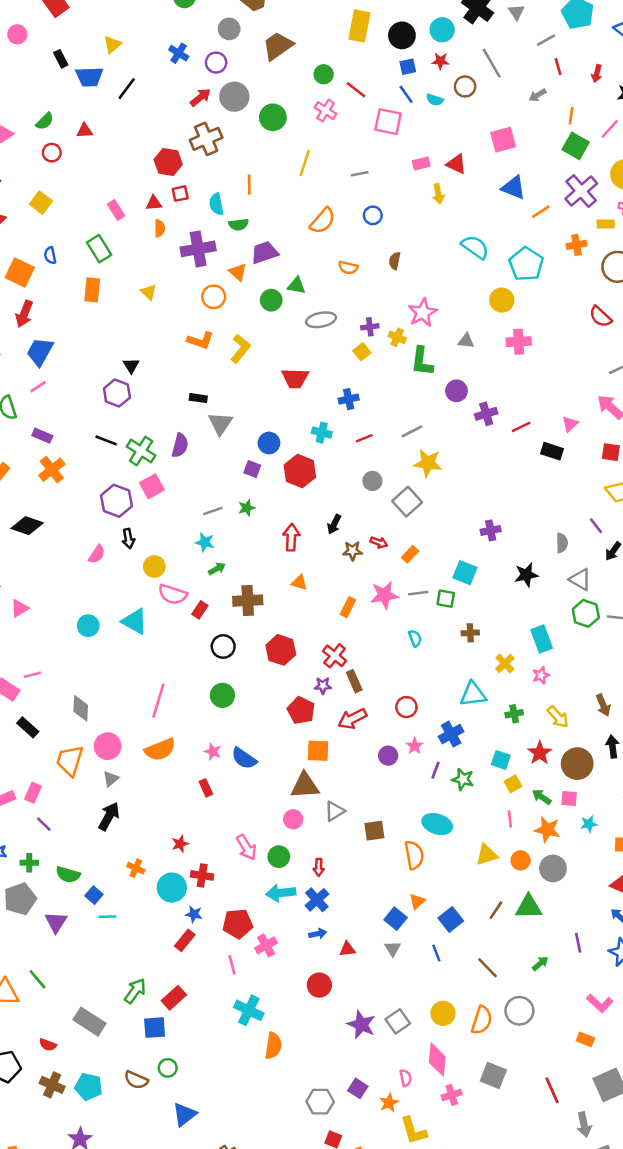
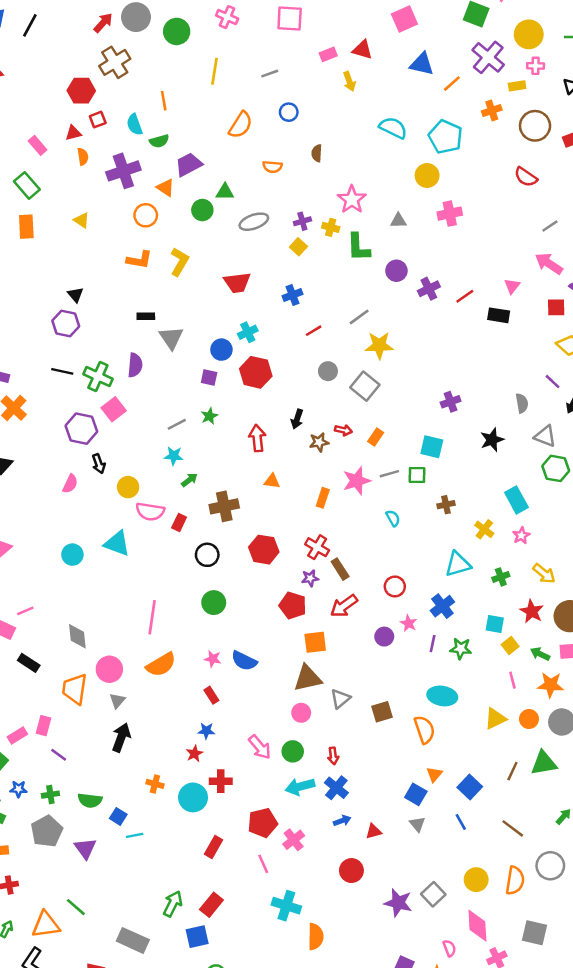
cyan cross: (322, 433) -> (248, 332), moved, turned -30
blue star: (194, 914) -> (206, 731), moved

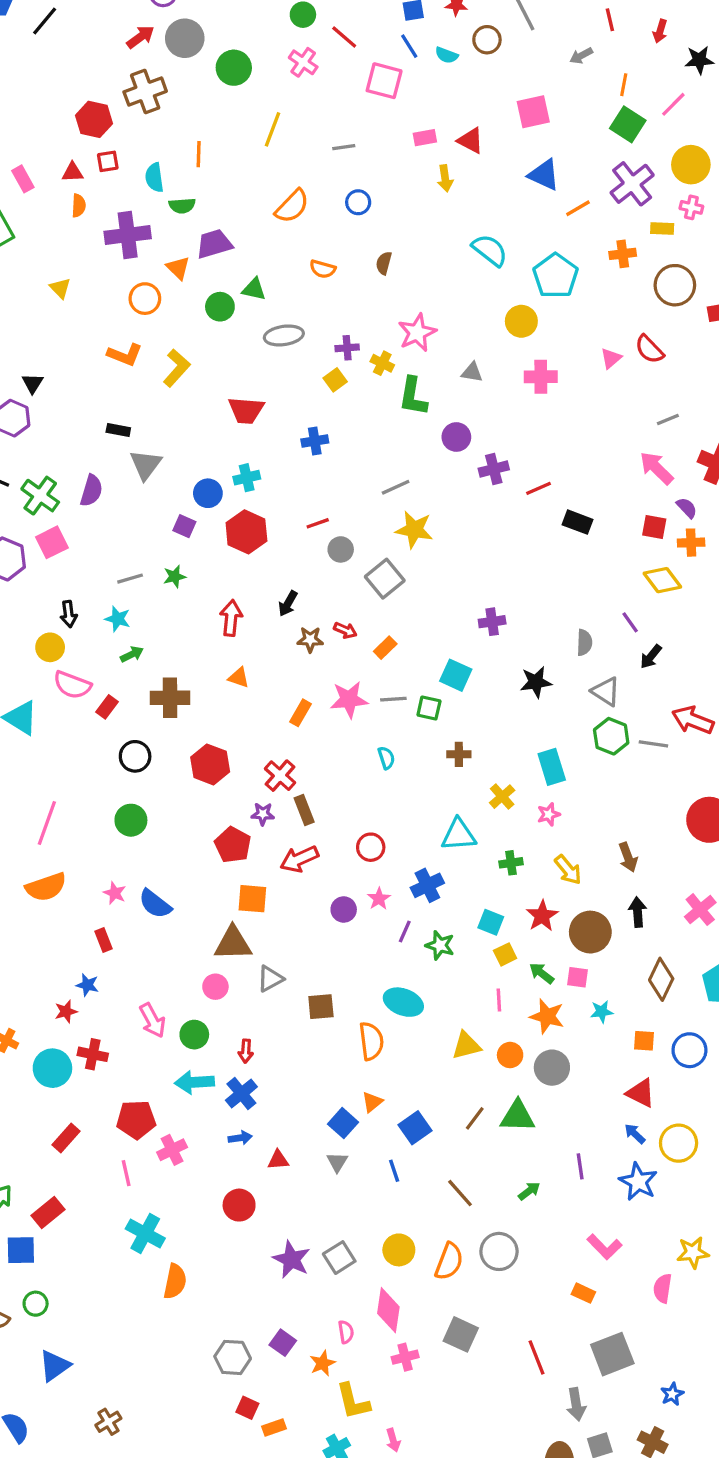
pink triangle: (512, 286) -> (611, 358), moved
red line: (314, 331) -> (318, 523), moved
black arrow: (99, 464) -> (69, 614), moved

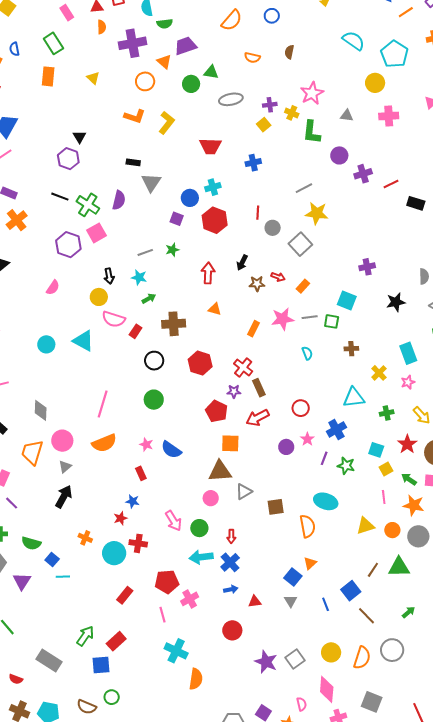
red line: (318, 523) -> (258, 213), turned -64
blue square: (415, 1128) -> (351, 591), moved

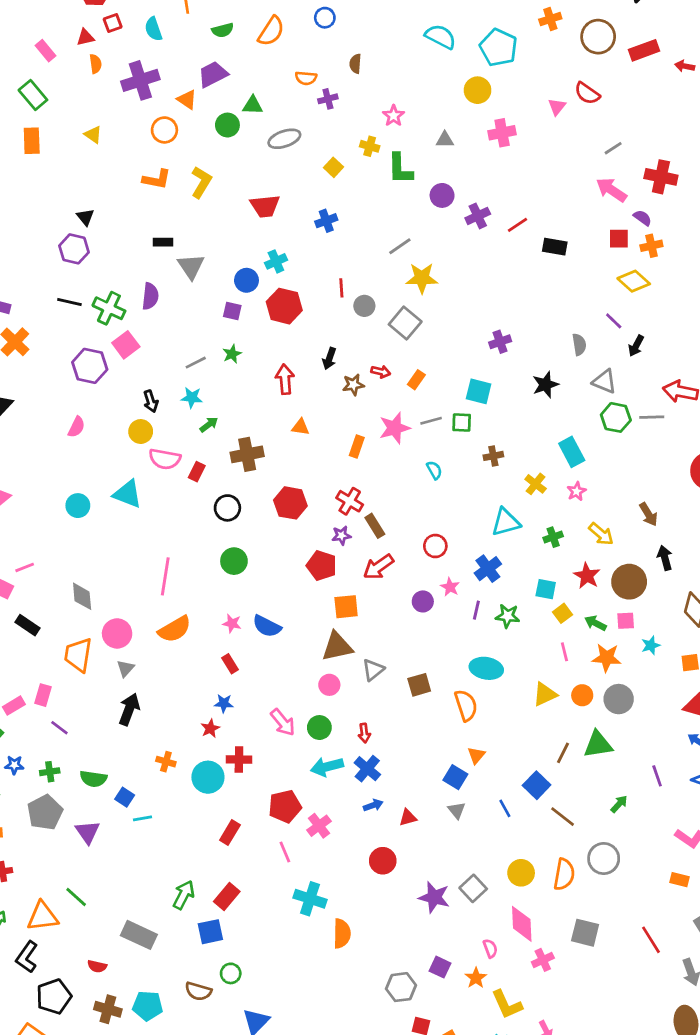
green semicircle: (165, 24) -> (223, 30), moved
pink star: (312, 93) -> (394, 116), size x0.7
purple cross: (270, 105) -> (328, 99), moved

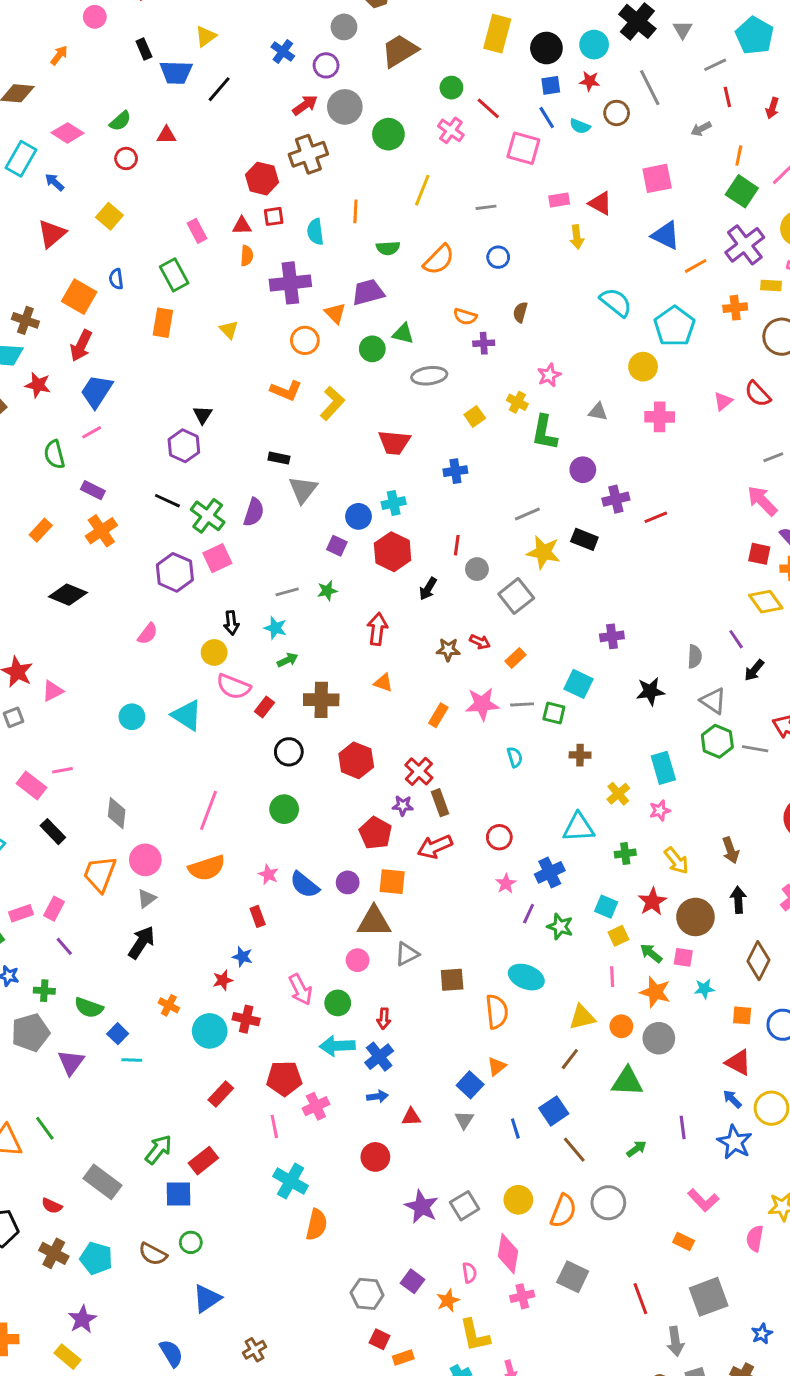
black rectangle: (555, 247) -> (584, 539), moved
black arrow: (329, 359) -> (428, 589), moved
purple circle: (423, 601) -> (348, 882), moved
brown line: (563, 753) -> (570, 1059), moved

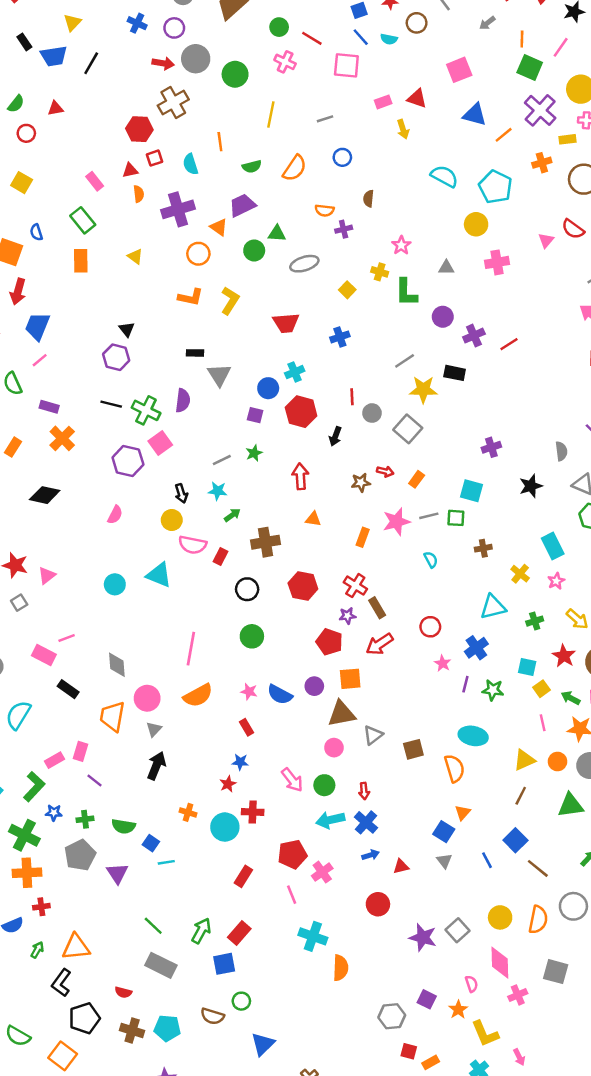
red arrow: (305, 105) -> (163, 63), turned 55
green line: (45, 1128) -> (153, 926), moved

